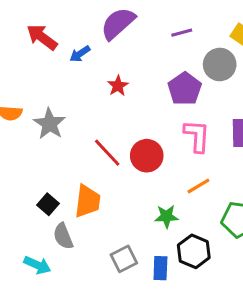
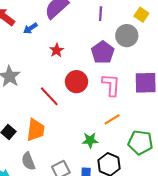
purple line: (182, 33) -> (101, 14), turned -72
red circle: (147, 156) -> (76, 82), moved
gray semicircle: (63, 236) -> (28, 161), moved

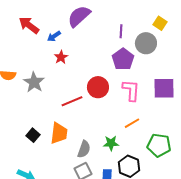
purple line: (101, 14) -> (121, 31), moved
red star: (57, 50) -> (61, 57), moved
red line: (49, 96) -> (72, 101), turned -70
gray semicircle: (28, 161) -> (84, 149), moved, turned -138

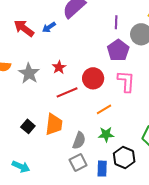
red arrow: (29, 25) -> (24, 28), moved
red star: (61, 57) -> (59, 67), moved
orange line: (132, 123) -> (104, 109), moved

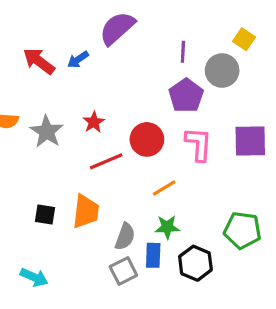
black square: (28, 126) -> (45, 215), turned -32
blue rectangle: (102, 169) -> (153, 255), moved

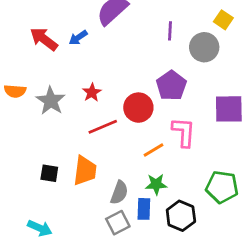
purple pentagon: (186, 96) -> (171, 86), moved
pink L-shape: (199, 144) -> (184, 132), moved

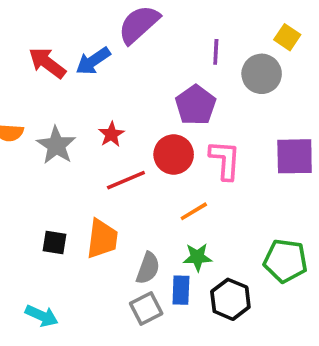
blue arrow: (78, 38) -> (93, 61), size x1.4
purple pentagon: (171, 86) -> (196, 105), moved
pink L-shape: (184, 132) -> (225, 160), moved

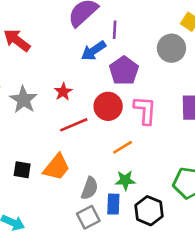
purple line: (216, 52) -> (115, 30), moved
blue arrow: (93, 61) -> (94, 51), moved
orange trapezoid: (102, 239) -> (57, 167), turned 32

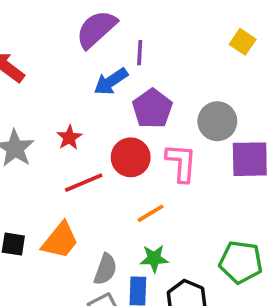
gray circle: (171, 48) -> (217, 121), moved

